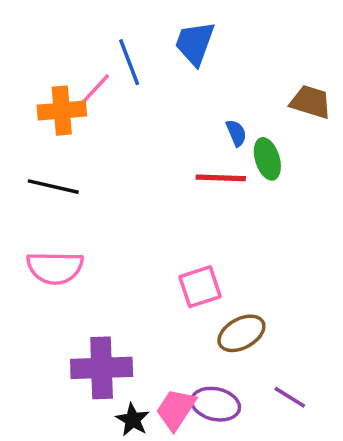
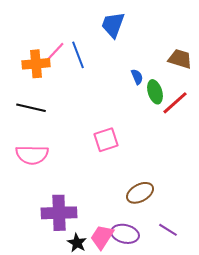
blue line: (129, 62) -> (78, 55), moved
red line: (221, 178) -> (175, 103), moved, turned -44
pink square: (200, 287) -> (106, 140), moved

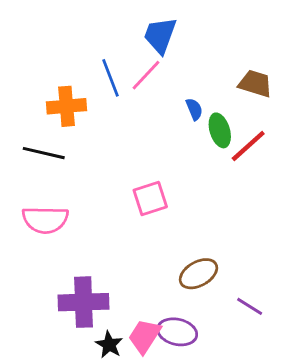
pink line: (54, 53) -> (146, 75), moved
orange cross: (36, 64) -> (67, 106), moved
purple line: (168, 230) -> (250, 306), moved

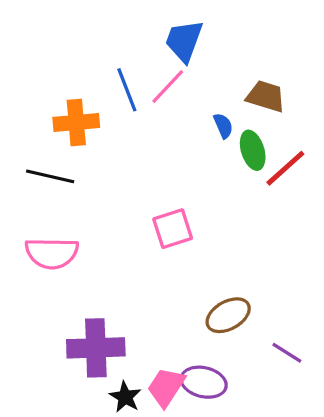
brown trapezoid: (255, 84) -> (266, 96), moved

